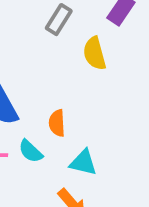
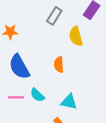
orange semicircle: (57, 123) -> (59, 64), moved

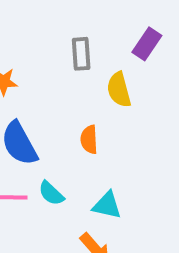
gray rectangle: (54, 16) -> (81, 54), turned -36

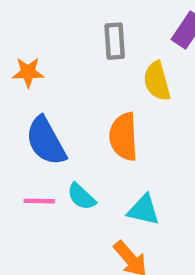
orange semicircle: (89, 139) -> (124, 137), size x1.5

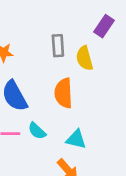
gray rectangle: (115, 41) -> (58, 46), moved

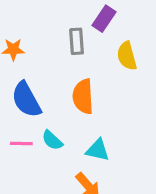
purple rectangle: (104, 26) -> (104, 19), moved
yellow semicircle: (84, 58) -> (127, 56), moved

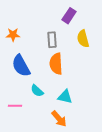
gray rectangle: (77, 41) -> (52, 40), moved
pink line: (21, 144) -> (15, 106), moved

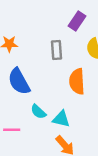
orange semicircle: (56, 64) -> (77, 81), moved
cyan triangle: (65, 97) -> (61, 119), moved

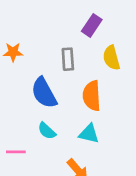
blue semicircle: (19, 81) -> (44, 93), moved
cyan triangle: (61, 119) -> (89, 134), moved

